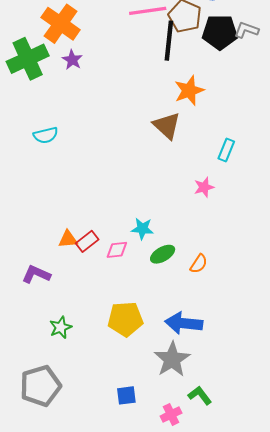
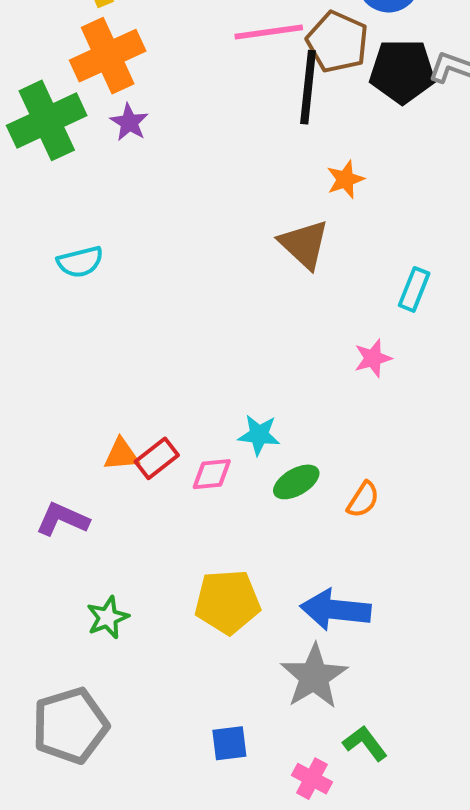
orange cross: (61, 24) -> (108, 56), turned 30
orange star: (189, 91) -> (345, 179), size x0.7
pink cross: (171, 415) -> (312, 779), turned -36

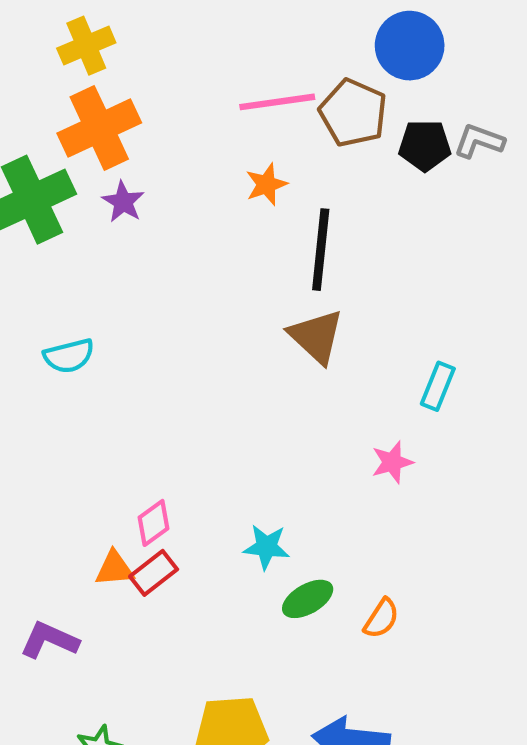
black pentagon: (402, 71) -> (425, 145), size x0.7
black line: (308, 87) -> (321, 250), moved
orange star: (345, 179) -> (266, 184), moved
pink diamond: (212, 474) -> (154, 523), moved, turned -30

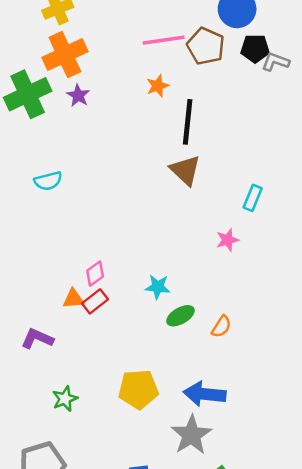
black pentagon: (425, 145) -> (255, 49), moved

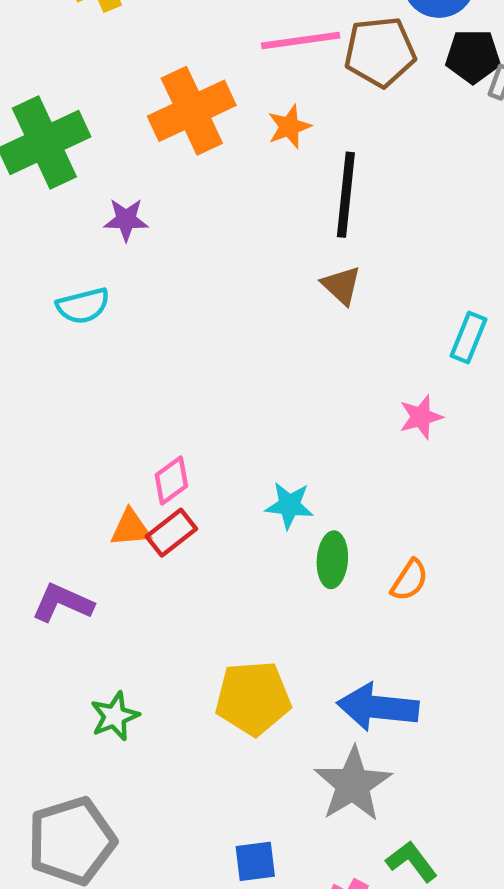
brown pentagon: (206, 46) -> (380, 52), turned -30
orange cross: (65, 55) -> (192, 111), moved
purple star: (78, 95) -> (126, 220), moved, turned -30
brown triangle: (185, 170) -> (341, 285), size x0.7
green ellipse: (180, 316) -> (332, 560), turned -56

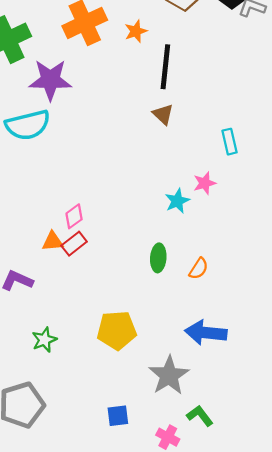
purple star: (126, 220) -> (50, 80), size x1.8
cyan semicircle: (83, 306) -> (28, 125), size x1.6
cyan rectangle: (468, 338) -> (229, 142), turned -35
cyan star: (289, 505) -> (177, 201), moved, turned -30
blue arrow: (378, 707) -> (206, 333), moved

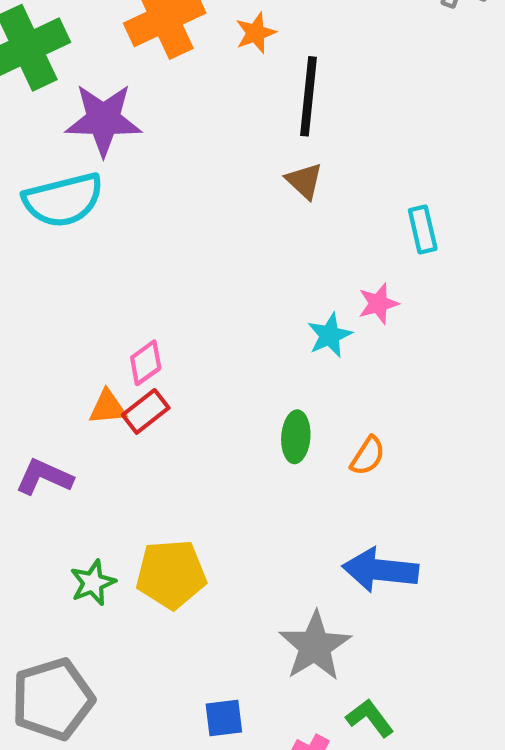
yellow pentagon: (117, 330) -> (171, 574), moved

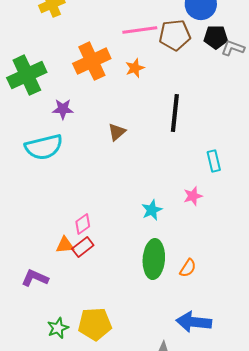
black line: (308, 96) -> (175, 113), moved
purple star: (103, 120) -> (63, 109), size x0.6
brown triangle: (304, 181) -> (117, 132), moved, turned 36
cyan star: (330, 335) -> (152, 210), moved
green ellipse: (296, 437) -> (154, 259), size x1.6

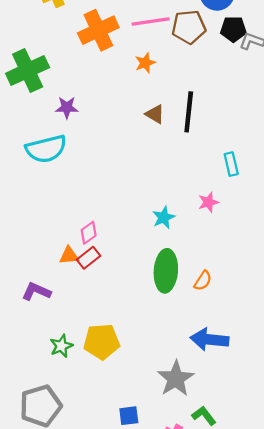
orange cross: (92, 61) -> (98, 30), moved
brown triangle: (117, 132) -> (155, 114), moved, turned -48

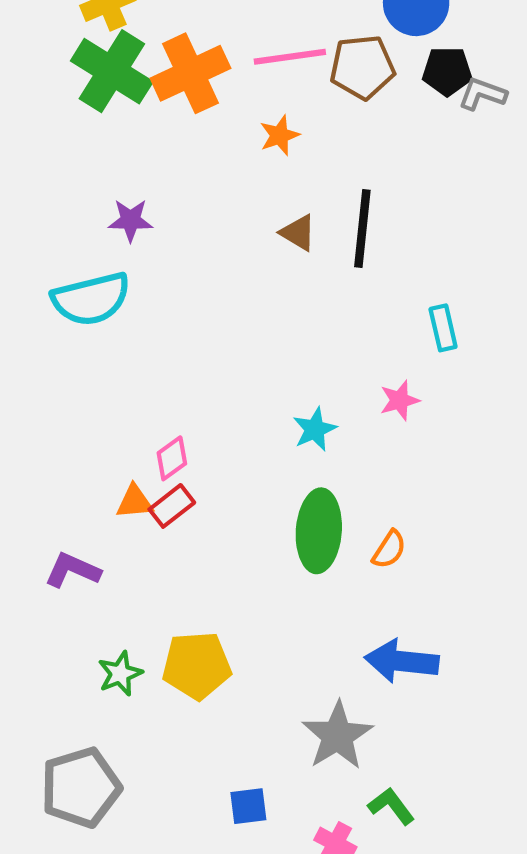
green cross: (28, 70) -> (112, 71), moved, turned -33

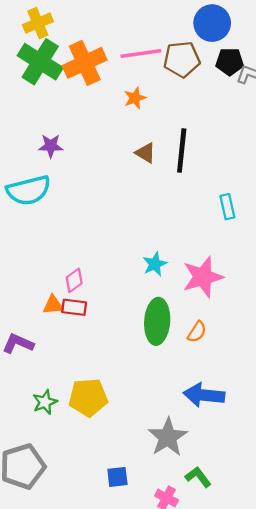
pink star: (400, 400) -> (203, 277), moved, size x1.8
red rectangle: (172, 506) -> (74, 307), turned 45

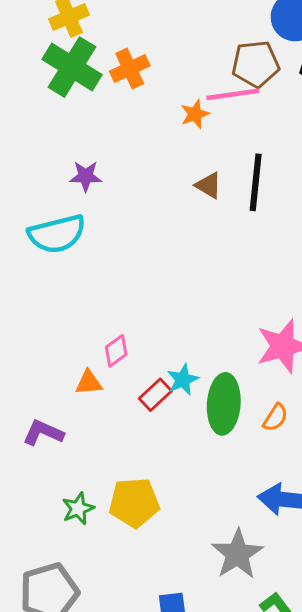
pink line: (141, 53) -> (233, 94), moved
orange cross: (85, 63) -> (130, 69), size x0.7
cyan star: (155, 264) -> (183, 380), moved
red rectangle: (74, 307) -> (155, 395), moved, turned -50

